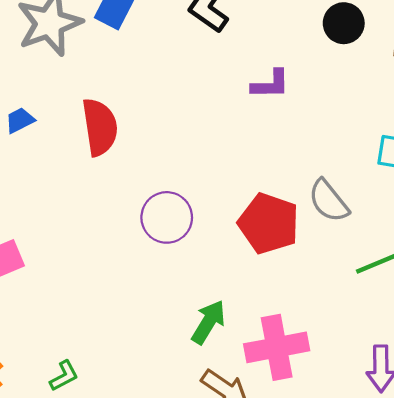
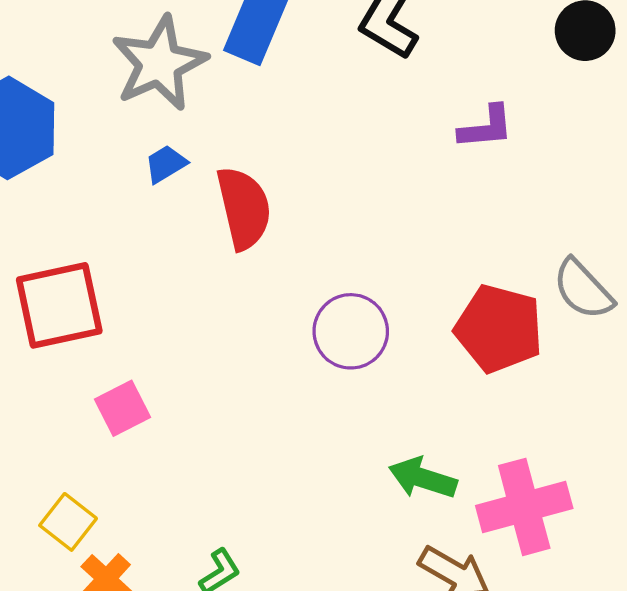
blue trapezoid: (20, 120) -> (166, 164), moved
green arrow: (208, 322) -> (423, 478), turned -99

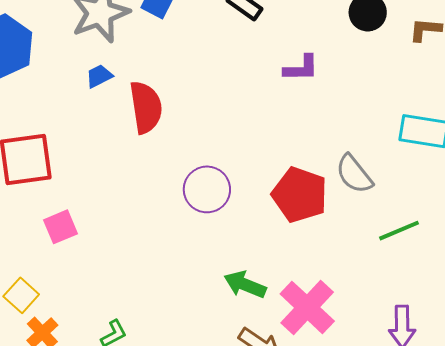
pink cross: (524, 507) -> (307, 307), turned -36

